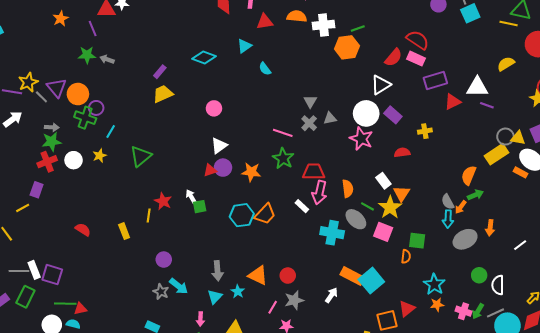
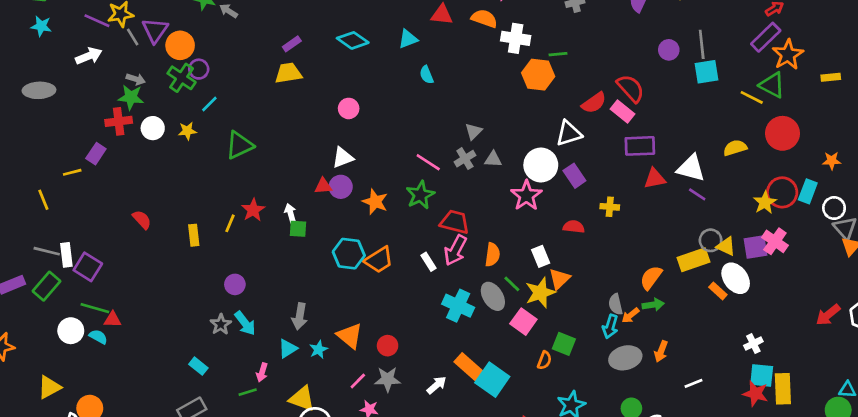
cyan square: (371, 281) -> (492, 380), turned -30

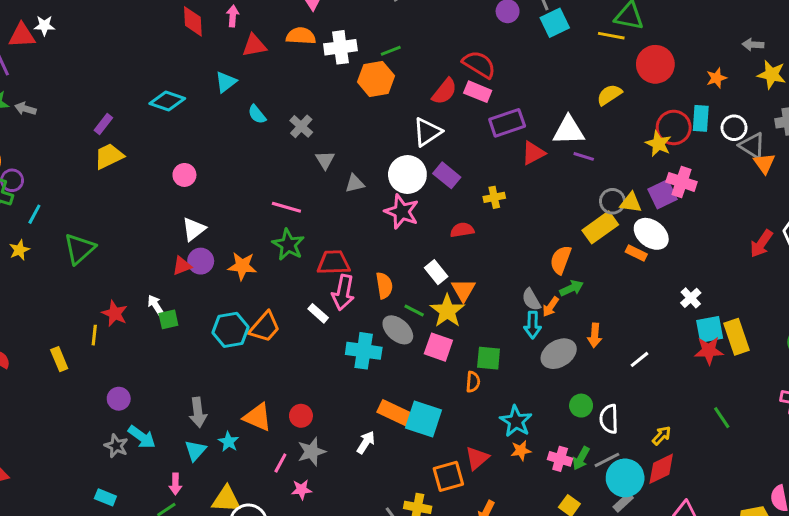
gray cross: (465, 159) -> (301, 126), moved

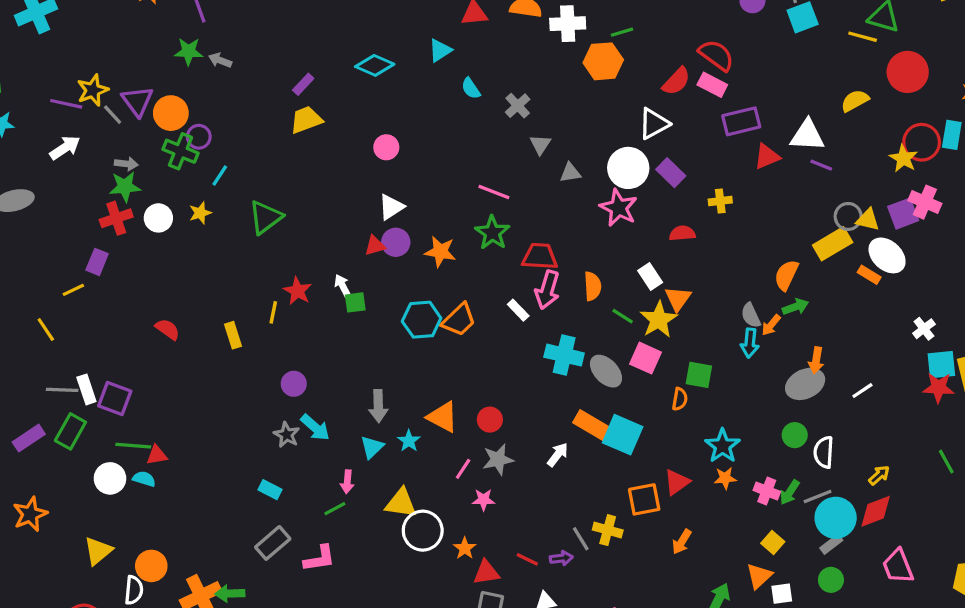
gray ellipse: (398, 330) -> (606, 371), moved
gray ellipse: (559, 354) -> (805, 384), moved

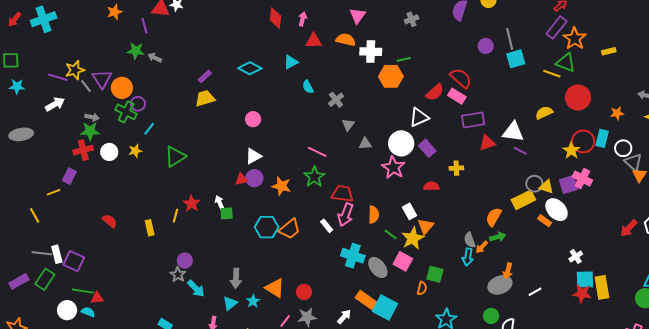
gray star: (287, 435) -> (178, 275), moved

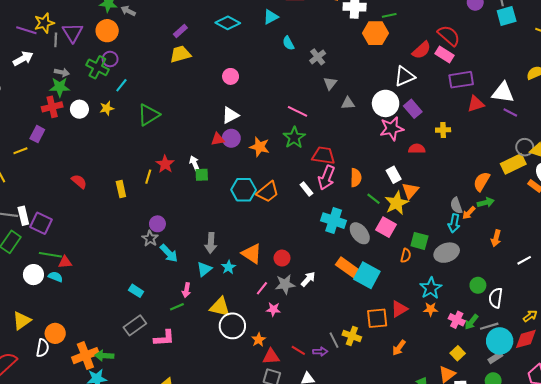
gray line: (86, 86) -> (56, 40), turned 40
orange circle: (122, 88) -> (107, 31), moved
pink star: (393, 167) -> (392, 129), moved, turned 30
gray ellipse: (500, 285) -> (447, 253), moved
white arrow: (344, 317) -> (308, 279), moved

